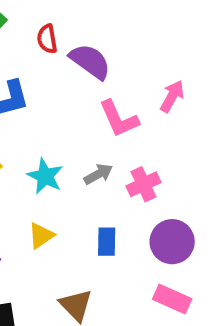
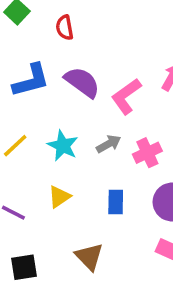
purple semicircle: (90, 61) -> (82, 82), moved
pink L-shape: (119, 119) -> (126, 96), turned 78

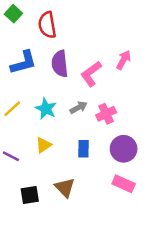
red semicircle: (65, 28) -> (47, 25), size x1.5
purple semicircle: (82, 82) -> (60, 64), turned -132
black square: (24, 267) -> (30, 195), moved

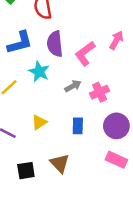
cyan star: (46, 109) -> (39, 72), moved

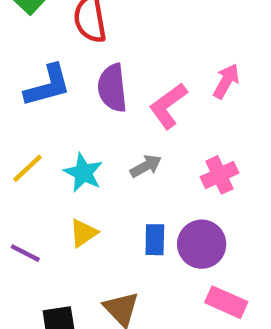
cyan star: (39, 72) -> (83, 173), moved
pink cross: (100, 92) -> (220, 175), moved
purple circle: (116, 126) -> (202, 244), moved

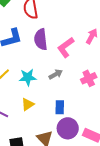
cyan star: (83, 173) -> (28, 77), turned -30
purple circle: (202, 244) -> (68, 128), moved

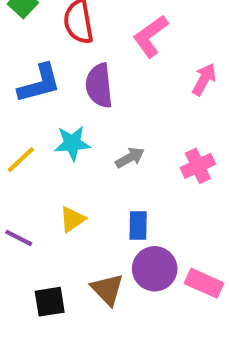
pink L-shape: (66, 47) -> (151, 36), moved
cyan star: (28, 77) -> (72, 143), moved

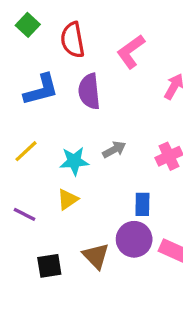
cyan star: (72, 143) -> (74, 161), moved
blue rectangle: (138, 226) -> (142, 204), moved

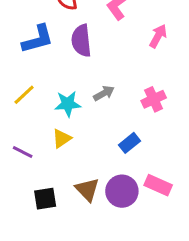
blue rectangle: (142, 204) -> (129, 143), turned 50
purple circle: (134, 239) -> (122, 191), moved

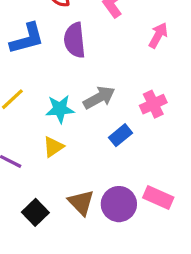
gray arrow: (104, 93) -> (99, 98), size x1.4
blue rectangle: (129, 143) -> (121, 135), moved
black square: (45, 199) -> (35, 212), turned -35

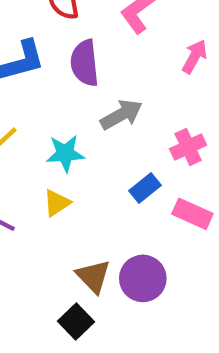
gray arrow: (99, 98) -> (121, 115), moved
pink rectangle: (158, 198) -> (192, 214), moved
black square: (35, 212) -> (76, 322), moved

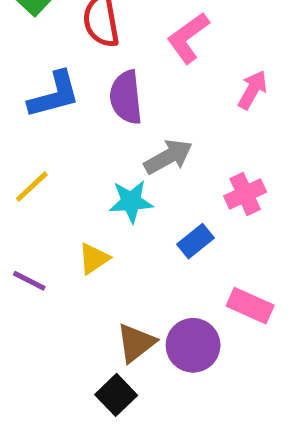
cyan star: (65, 153) -> (131, 201), moved
pink rectangle: (192, 214) -> (250, 306), moved
brown triangle: (93, 276) -> (136, 343), turned 36

